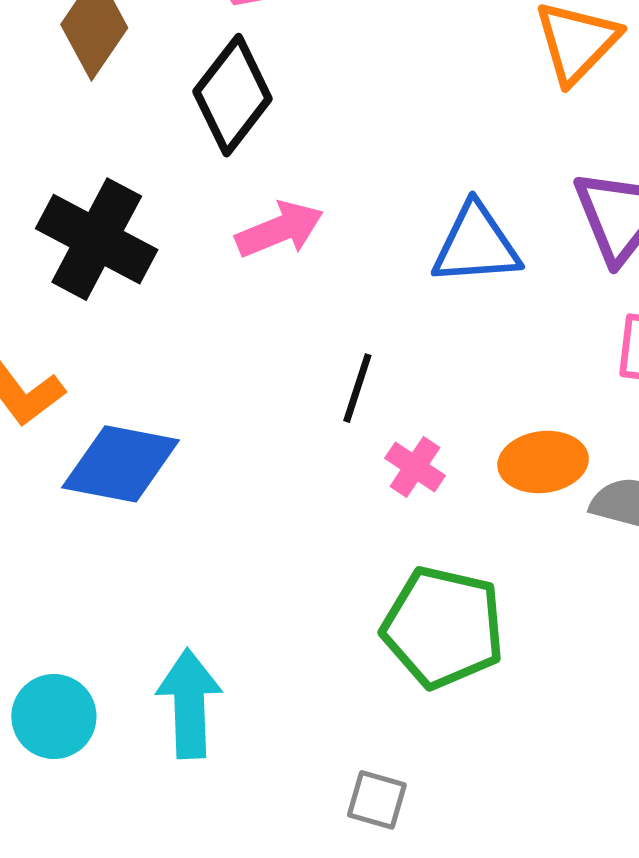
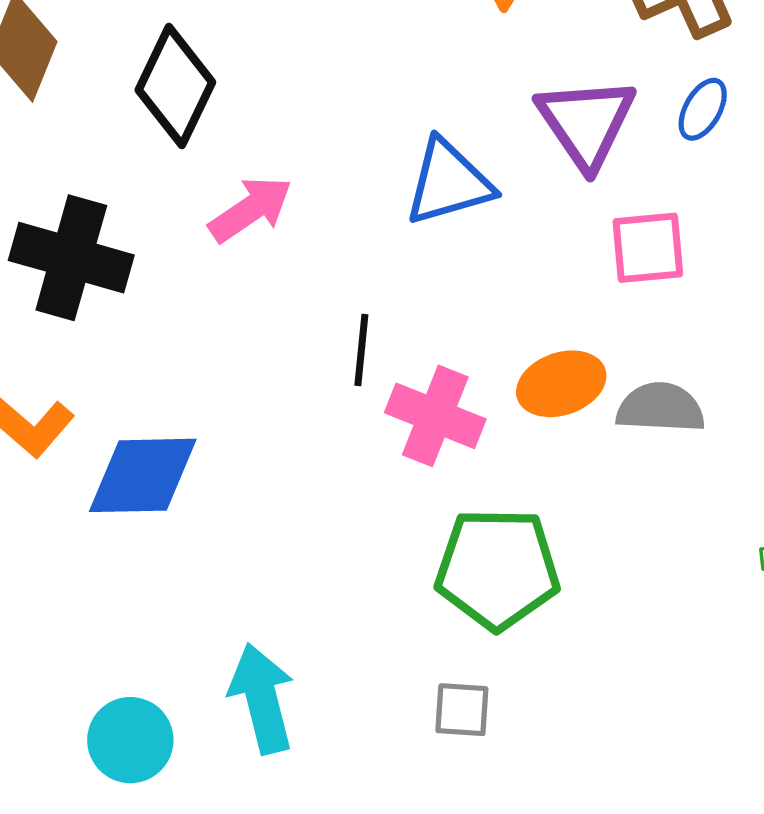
pink cross: (415, 467) -> (435, 416), size x1.6
gray square: (377, 800) -> (462, 710), moved

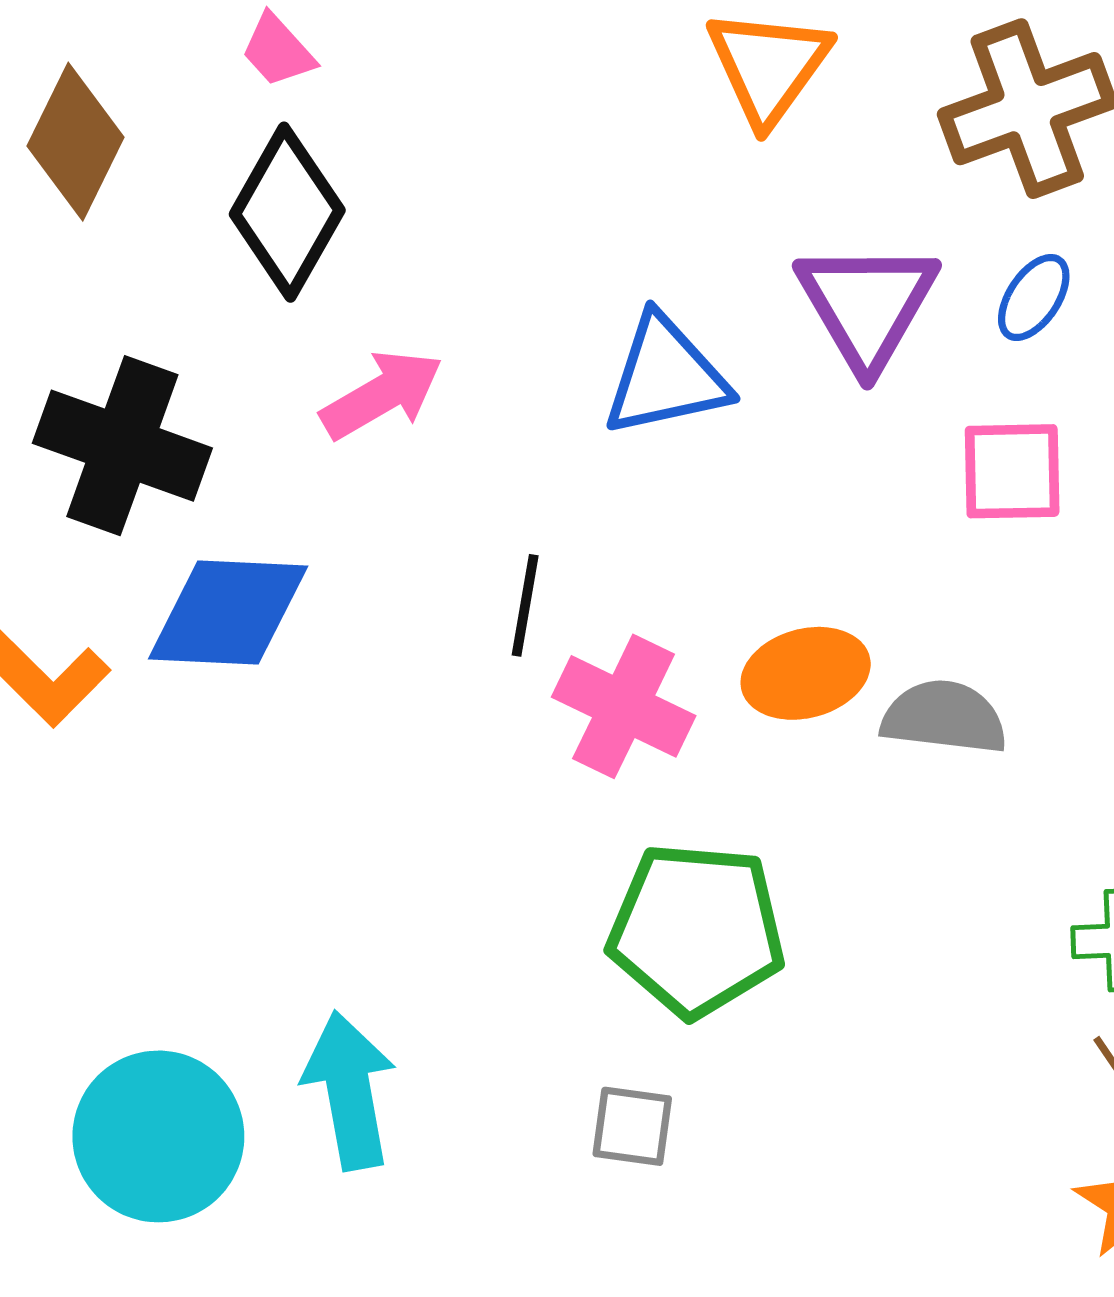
pink square: (648, 248) -> (1012, 471), moved
blue diamond: (143, 475) -> (228, 612), moved
cyan circle: (130, 740) -> (158, 1136), size x1.4

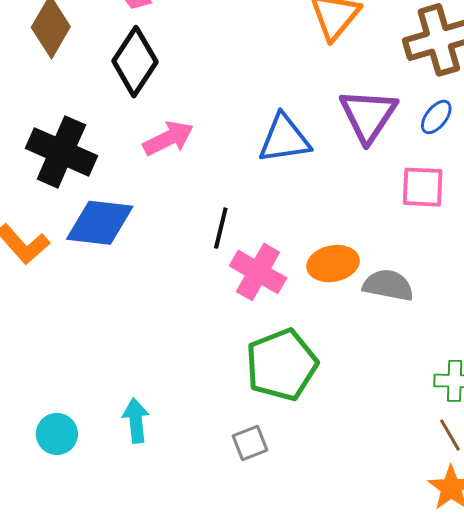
green pentagon: (697, 930) -> (282, 365), turned -30
cyan arrow: (349, 1090) -> (136, 421), size x0.7
gray square: (632, 1126) -> (250, 443), turned -33
cyan circle: (158, 1136) -> (57, 434), size x0.6

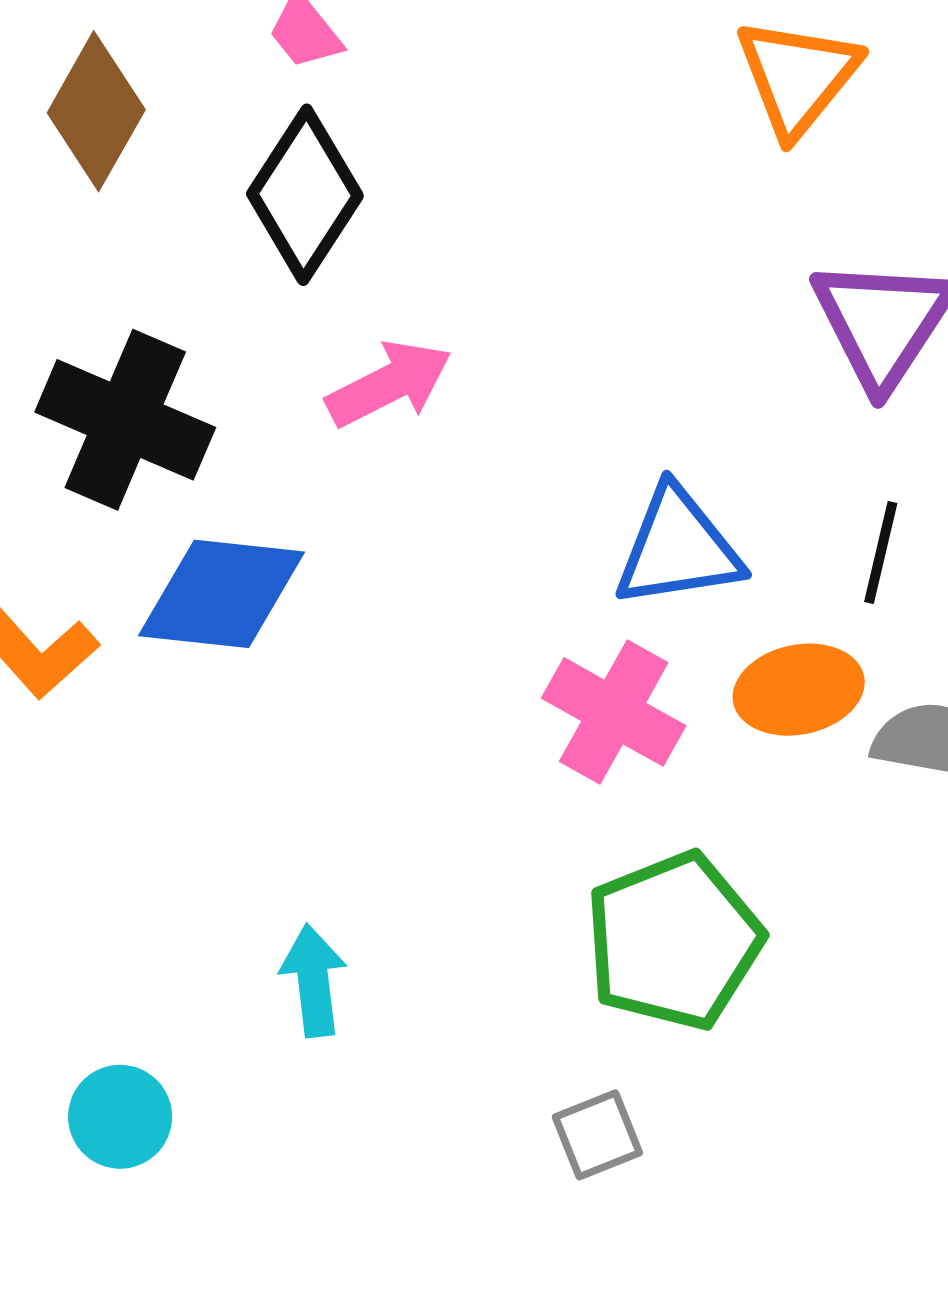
blue triangle: (284, 139) -> (678, 548), moved
black line: (221, 228) -> (881, 553), moved
cyan arrow: (136, 421) -> (313, 981), moved

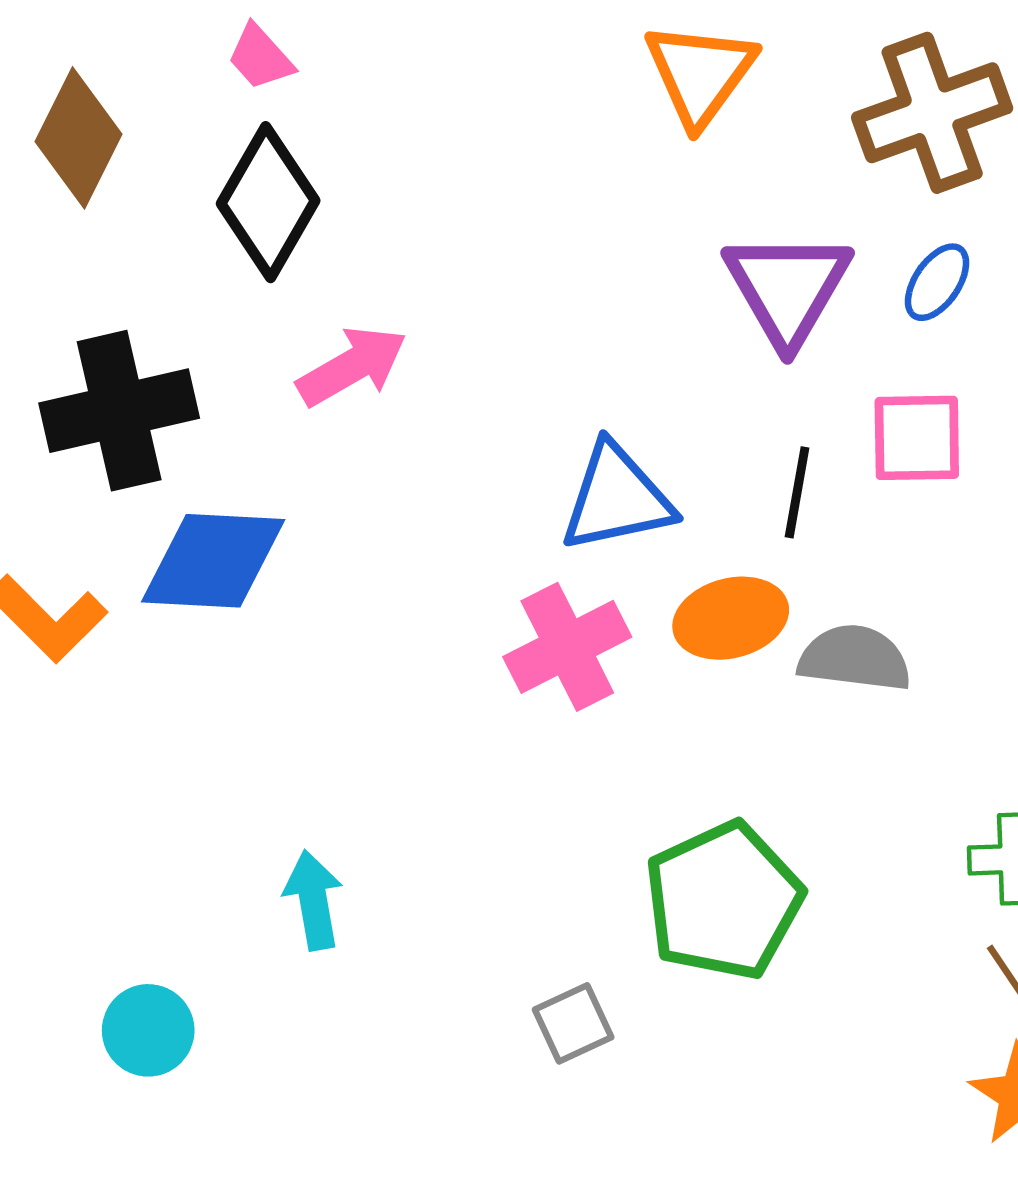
black cross: (125, 420) -> (119, 411), turned -33
pink cross: (614, 712) -> (567, 647), turned 37
green pentagon: (674, 941) -> (723, 901), moved

